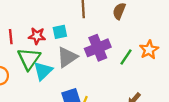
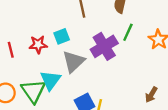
green line: (126, 57) -> (128, 32), moved
green triangle: (29, 59) -> (33, 91), moved

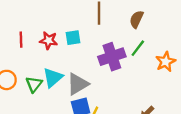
gray triangle: (74, 62) -> (78, 84), moved
green triangle: (33, 91) -> (34, 84), size x0.7

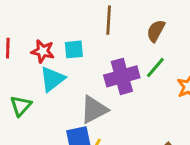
cyan triangle: (53, 78) -> (52, 79), moved
gray triangle: (78, 84) -> (94, 110), moved

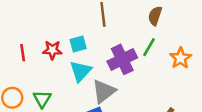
brown semicircle: (156, 31) -> (155, 16), moved
cyan triangle: (52, 79) -> (81, 71), moved

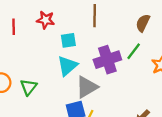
red star: (52, 50) -> (46, 20), moved
red line: (23, 53) -> (14, 27), moved

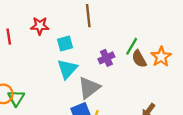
brown semicircle: (143, 23) -> (139, 59), moved, turned -48
purple cross: (107, 60) -> (106, 58), size x0.6
green triangle: (29, 87) -> (16, 98), moved

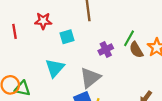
cyan triangle: (67, 69) -> (55, 68), moved
green triangle: (16, 98) -> (22, 88), turned -49

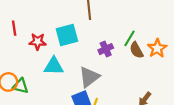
red star: (43, 21) -> (38, 42), moved
cyan square: (67, 37) -> (67, 35), size x1.5
cyan triangle: (55, 68) -> (54, 66), turned 48

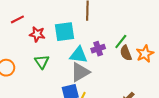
red line: (14, 28) -> (17, 19), turned 64
cyan triangle: (54, 66) -> (79, 55), moved
green triangle: (21, 86) -> (42, 62), moved, turned 35

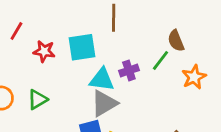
red line: (17, 19) -> (16, 31), turned -32
brown semicircle: (126, 53) -> (176, 41), moved
green triangle: (42, 62) -> (38, 100), moved, turned 35

